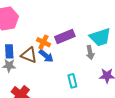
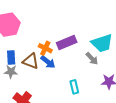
gray arrow: (90, 53) -> (92, 59), turned -32

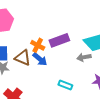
gray arrow: (92, 59) -> (84, 57), turned 120
cyan rectangle: (74, 87) -> (65, 85), turned -56

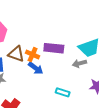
purple rectangle: (59, 40) -> (54, 48), turned 30
brown triangle: (23, 58) -> (16, 54), moved

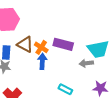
blue arrow: (36, 68) -> (42, 61), turned -133

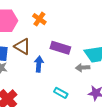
orange cross: (41, 47) -> (39, 19), moved

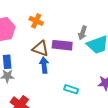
brown triangle: (22, 46) -> (40, 49), moved
gray arrow: (83, 68) -> (83, 33), moved, turned -56

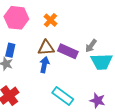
brown triangle: (40, 49) -> (46, 48), turned -42
cyan rectangle: (71, 89) -> (63, 96), size x1.5

